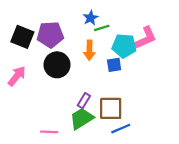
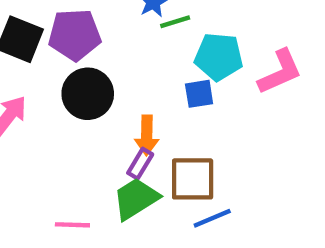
pink L-shape: (145, 38) -> (280, 72), moved
orange arrow: (89, 50) -> (147, 135), moved

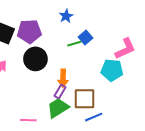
green line: (175, 22) -> (74, 44), moved
cyan pentagon: (219, 57) -> (112, 70), moved
blue square: (199, 94) -> (85, 38), moved, turned -32

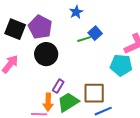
purple pentagon: (29, 31) -> (40, 27), turned 30
orange arrow: (63, 78) -> (48, 102), moved
purple rectangle: (60, 92) -> (58, 86), moved

